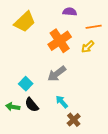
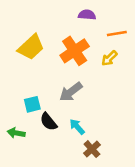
yellow trapezoid: (25, 22) -> (31, 47), moved
cyan square: (26, 84) -> (32, 104), turned 32
black semicircle: (32, 105) -> (48, 122), moved

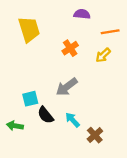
yellow trapezoid: (31, 47) -> (29, 29), moved, turned -64
orange cross: (75, 51) -> (70, 48), size x0.6
brown cross: (92, 149) -> (95, 135), moved

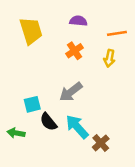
purple semicircle: (82, 14) -> (78, 21), moved
yellow arrow: (103, 55) -> (109, 58), turned -35
cyan arrow: (73, 120) -> (77, 127), size x1.5

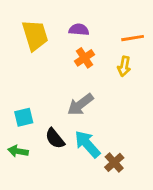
purple semicircle: (78, 21) -> (79, 30), moved
cyan square: (32, 104) -> (24, 117), moved

